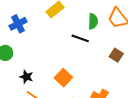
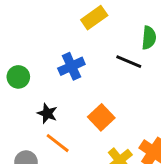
blue cross: (18, 24) -> (71, 66), moved

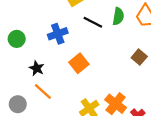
black line: (129, 62) -> (93, 22), moved
orange square: (101, 117) -> (79, 63), moved

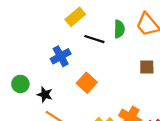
green circle: (17, 39) -> (20, 84), moved
brown square: (139, 57) -> (147, 67), turned -32

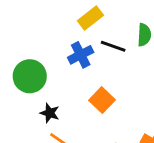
blue cross: (61, 56) -> (81, 55), moved
green circle: (20, 84) -> (30, 76), moved, size x1.5

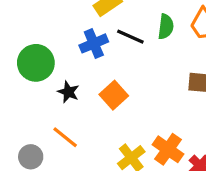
black star: (50, 113) -> (68, 92), moved

